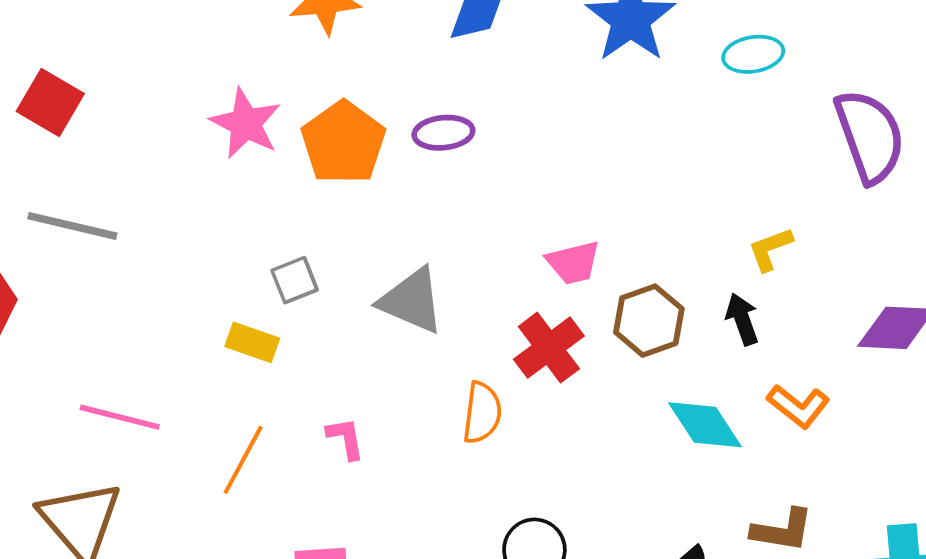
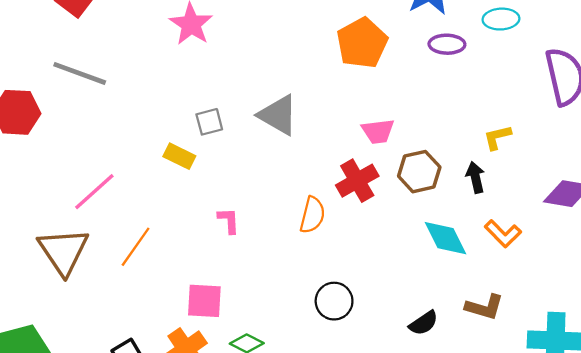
purple ellipse: (443, 133) -> (447, 44), moved
orange pentagon: (343, 143) -> (362, 43), moved
gray triangle: (412, 301) -> (278, 115), moved
pink line: (120, 417) -> (94, 192), turned -63
orange line: (243, 460) -> (136, 247), moved

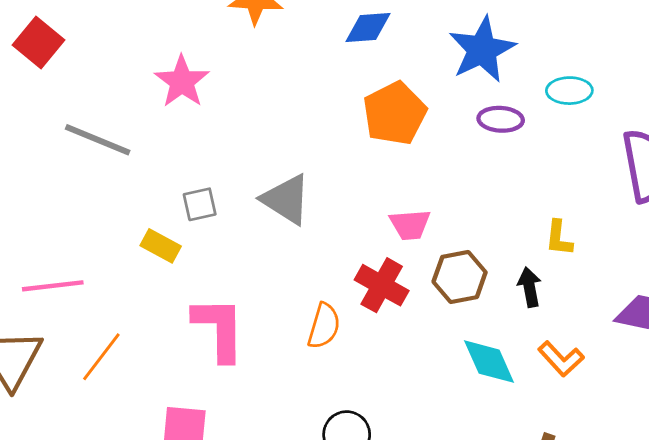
gray line: (80, 73) -> (98, 140), moved
yellow L-shape: (497, 137) -> (559, 238), turned -72
red cross: (357, 181) -> (382, 285), turned -33
pink line: (94, 192) -> (53, 286), turned 33
pink L-shape: (229, 221) -> (219, 329), size x2.0

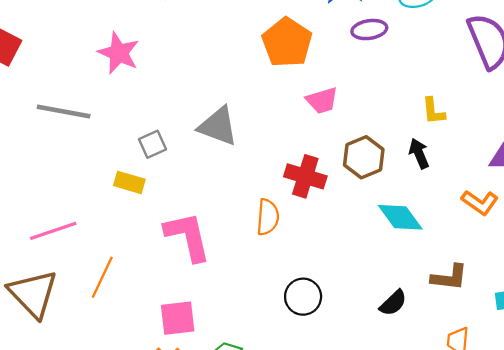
pink trapezoid: (410, 225) -> (322, 100), moved
orange L-shape: (561, 359) -> (480, 202), moved

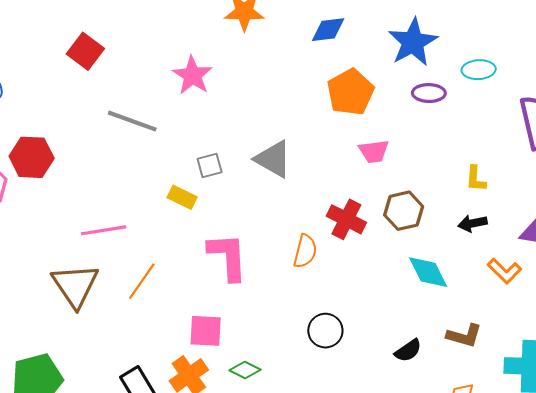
black arrow: (419, 153) -> (473, 223), moved, turned -88

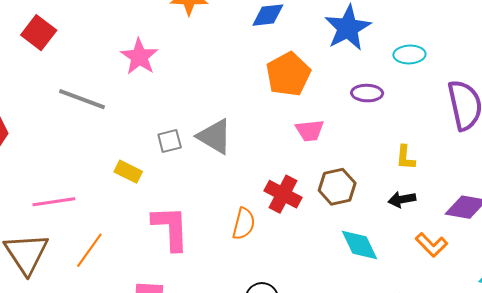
purple ellipse: (429, 93) -> (367, 93), moved
gray square: (210, 165) -> (170, 141), moved

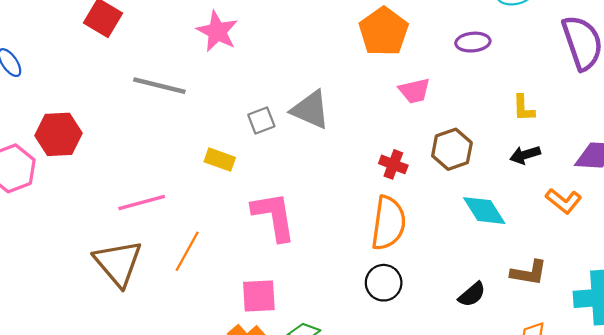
red cross: (283, 194) -> (393, 164), size x0.7
orange semicircle: (244, 224) -> (388, 223), moved, size x1.5

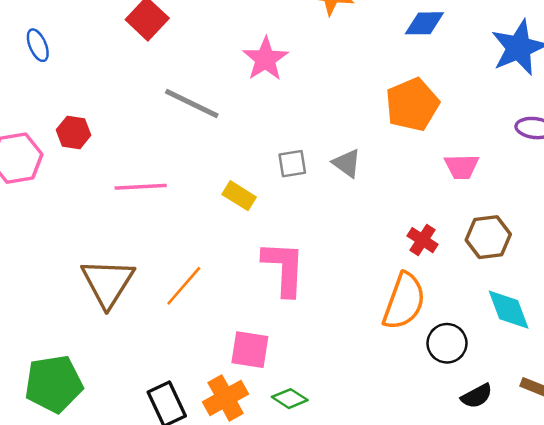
orange pentagon: (384, 32) -> (412, 104), moved
gray triangle: (310, 110) -> (347, 163), size x0.7
red hexagon: (59, 134) -> (74, 133), size x0.7
pink line: (142, 203) -> (141, 187), moved
black circle: (384, 283) -> (447, 343), moved

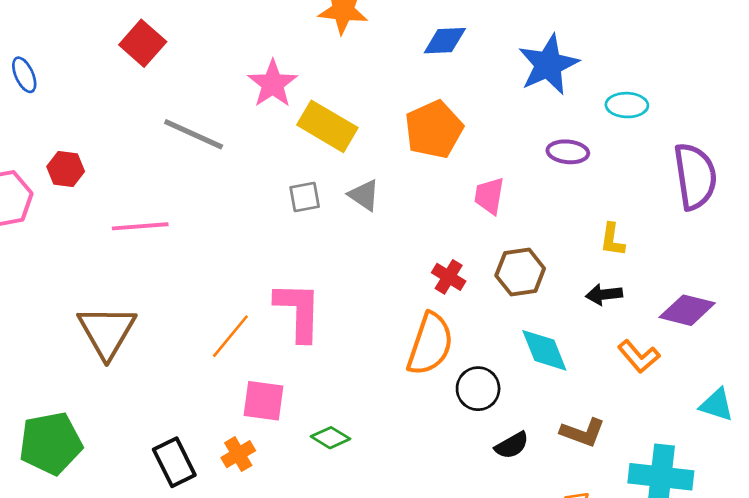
pink trapezoid: (462, 167) -> (489, 196), turned 102
yellow rectangle: (239, 196) -> (327, 126), moved, size x1.6
orange line: (184, 286) -> (230, 336), moved
orange cross: (226, 398) -> (238, 454), size x0.7
green diamond: (290, 399) -> (330, 438), moved

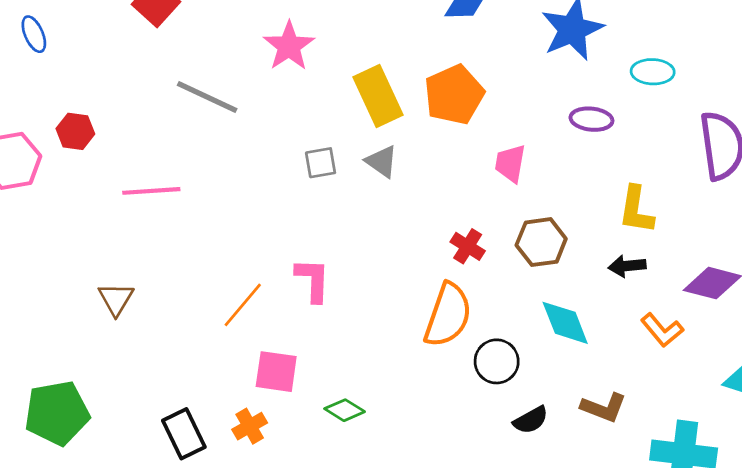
yellow rectangle: (327, 126) -> (378, 96), moved, turned 34
yellow L-shape: (612, 240) -> (636, 210), size x1.4
pink L-shape: (298, 311) -> (313, 280), size x0.7
brown triangle: (107, 332) -> (116, 299), size x0.6

